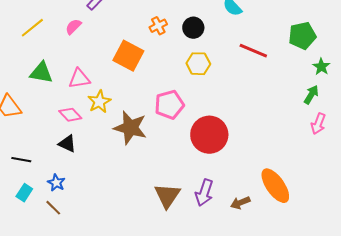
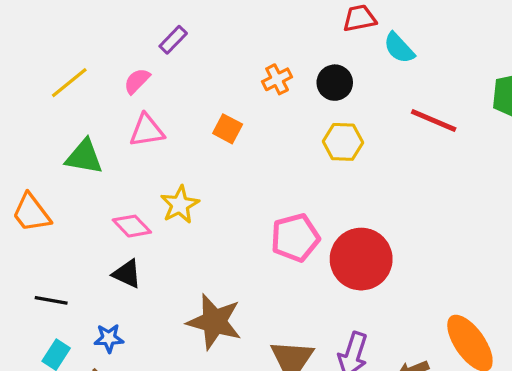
orange square: (128, 56) -> (228, 129), size x0.6
pink triangle: (79, 79) -> (147, 130), moved
pink pentagon: (169, 105) -> (295, 238), moved
brown star: (130, 128) -> (214, 322), moved
blue star: (56, 183) -> (109, 338), turned -30

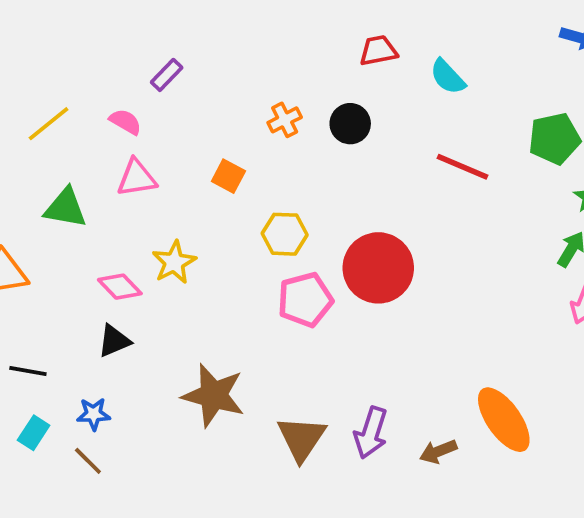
cyan semicircle: (399, 48) -> (448, 77), moved
pink semicircle: (137, 81) -> (125, 122), turned 76
yellow hexagon: (343, 142) -> (285, 234), moved
red circle: (361, 259) -> (378, 268), moved
black triangle: (127, 274) -> (114, 341), turned -48

